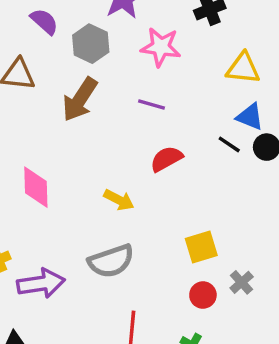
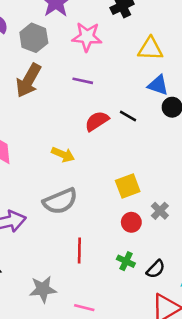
black line: (229, 144) -> (128, 116), moved

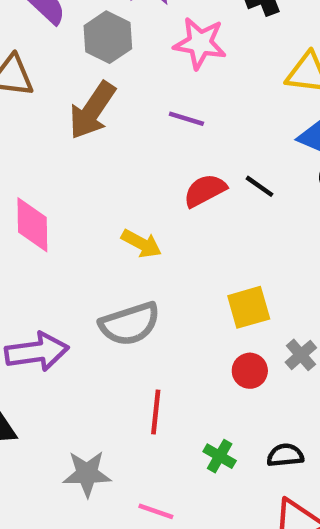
green cross: (126, 261) -> (220, 456), moved
black semicircle: (156, 269) -> (285, 455), turned -144

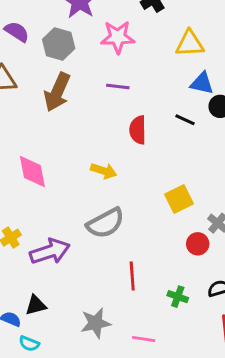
black line: (259, 186) -> (185, 120), moved
red semicircle: (205, 190) -> (138, 130), turned -52
red circle: (250, 371) -> (198, 244), moved

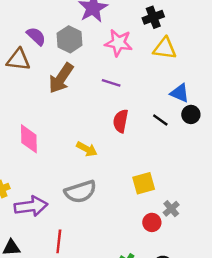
purple semicircle: (17, 32) -> (36, 36), moved
yellow triangle: (190, 44) -> (165, 48), moved
red line: (132, 276) -> (59, 241), moved

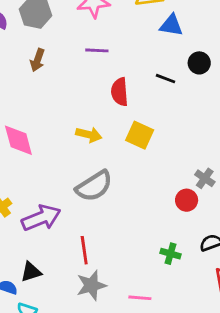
brown arrow: (61, 78) -> (37, 60), size x0.6
blue triangle: (180, 93) -> (171, 25), moved
yellow square: (144, 183) -> (140, 135), moved, turned -35

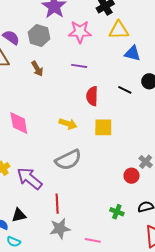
brown arrow: (37, 60) -> (37, 69), turned -56
yellow square: (140, 135) -> (103, 127), turned -30
purple arrow: (41, 218) -> (29, 178), turned -124

